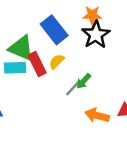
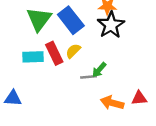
green triangle: (21, 48) -> (39, 19), moved, turned 44
gray line: (73, 89) -> (88, 77), turned 42

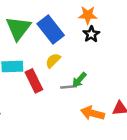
black star: (111, 25) -> (91, 34), size x0.6
red rectangle: (54, 53) -> (34, 81), moved

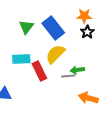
green triangle: (18, 28) -> (26, 27), size x0.7
yellow semicircle: (53, 61) -> (55, 54), size x1.5
green arrow: (79, 80) -> (77, 70), turned 40

